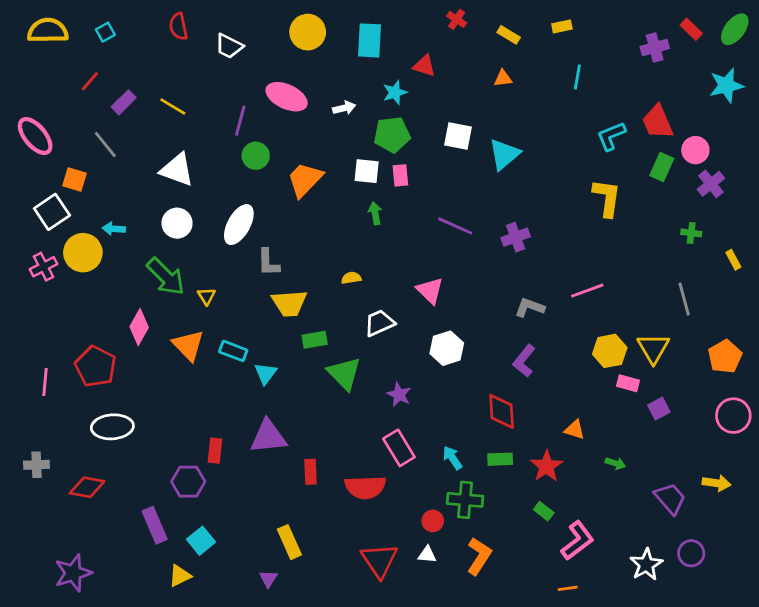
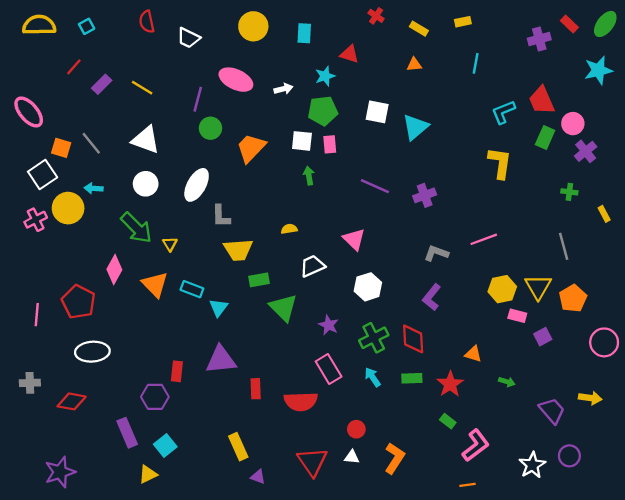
cyan rectangle: (369, 40) -> (304, 33), size x0.7
gray line: (105, 144) -> (91, 143), moved
orange pentagon: (725, 357) -> (573, 298), moved
green cross: (465, 500) -> (374, 338), moved, turned -32
purple triangle: (268, 579) -> (258, 477), moved, turned -42

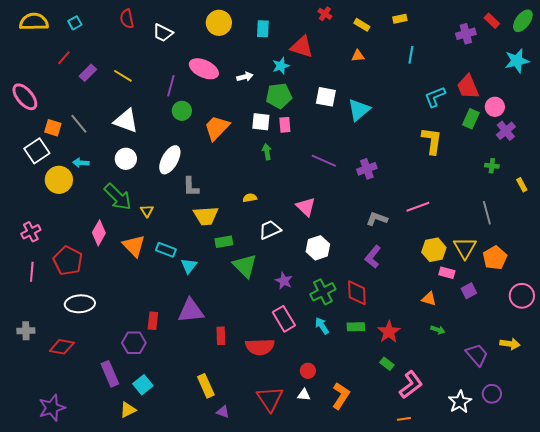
red triangle: (349, 54) -> (302, 47), size x1.4
pink cross: (36, 220) -> (31, 232), moved
orange triangle: (473, 354) -> (429, 299), moved

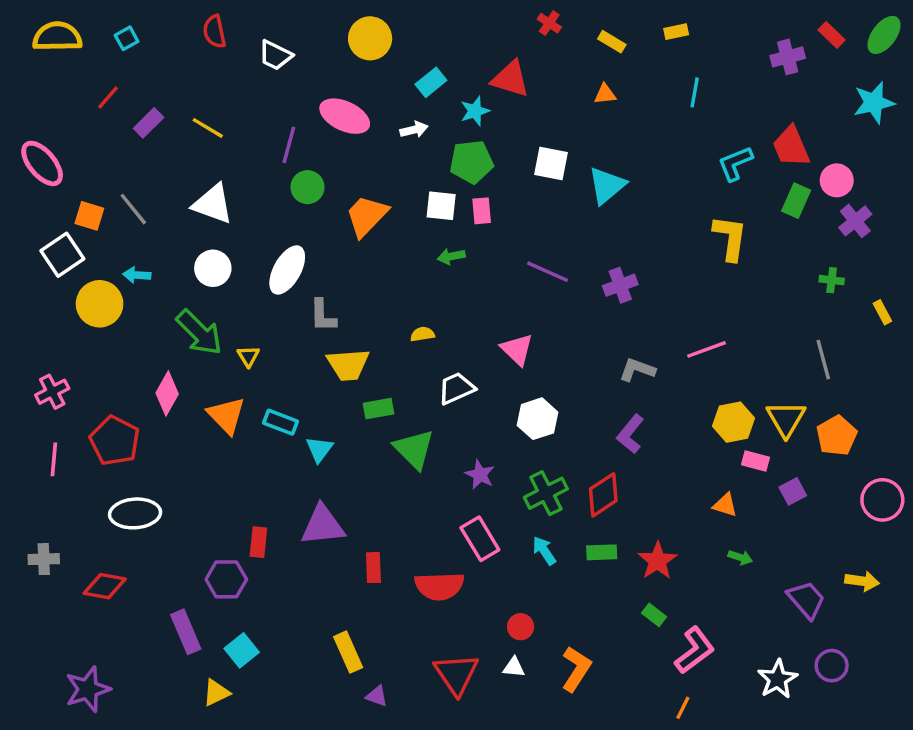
cyan rectangle: (263, 29) -> (431, 82), moved, turned 48
green arrow: (267, 152) -> (451, 256), turned -91
red diamond: (357, 293) -> (603, 495), turned 60
orange line: (404, 419) -> (683, 708), turned -56

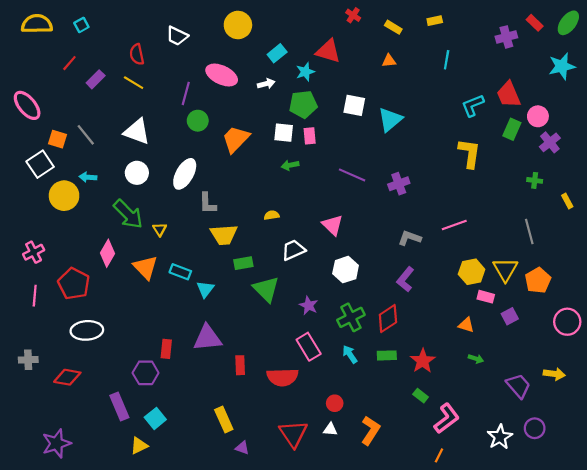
red semicircle: (215, 32) -> (137, 54), moved

